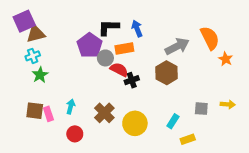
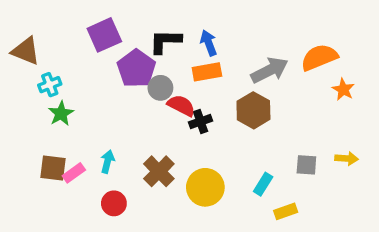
purple square: (24, 21) -> (104, 35), moved
brown triangle: (36, 34) -> (26, 51), moved, turned 36
orange semicircle: (210, 38) -> (319, 57), turned -85
orange rectangle: (124, 49) -> (207, 72), moved
pink rectangle: (48, 114) -> (74, 173), turned 72

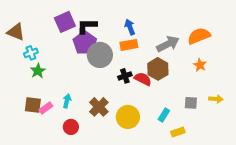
black L-shape: (165, 41) -> (87, 26), moved
gray circle: (160, 88) -> (100, 55), size x1.6
orange star: (343, 89) -> (200, 65), moved
red semicircle: (181, 105) -> (143, 79), moved

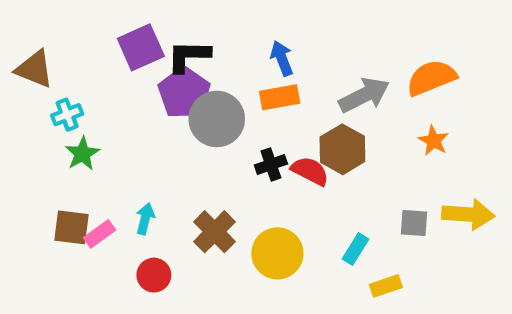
yellow arrow: (216, 99) -> (468, 214), size x1.6

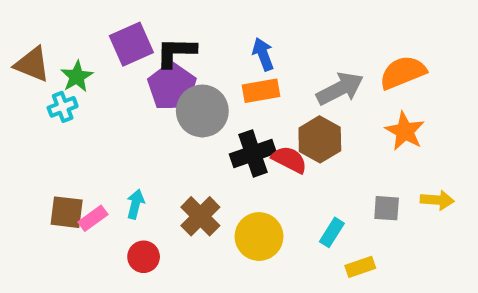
orange star: (434, 141) -> (405, 131), size x1.4
green star: (82, 154) -> (77, 77), moved
black cross: (271, 164) -> (253, 153), size x1.5
yellow arrow: (468, 214) -> (437, 200), size x0.7

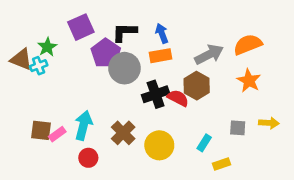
black L-shape: (176, 52) -> (124, 32), moved
brown triangle: (32, 64) -> (21, 59), moved
cyan arrow: (135, 204) -> (83, 125), size x1.6

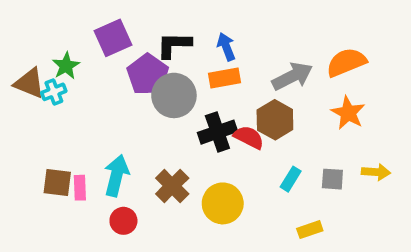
pink rectangle: (57, 134) -> (80, 188), turned -56
cyan rectangle: (204, 143) -> (291, 179), moved

